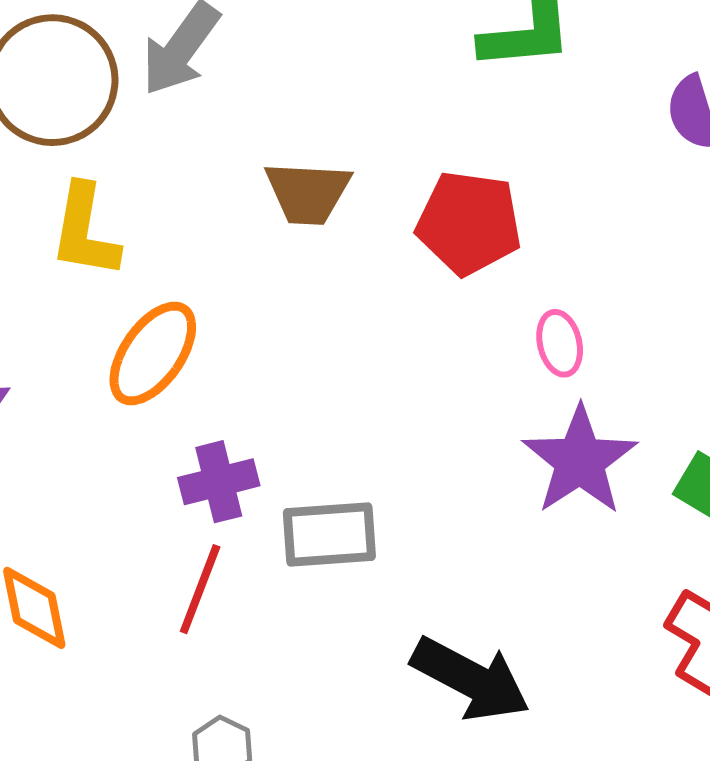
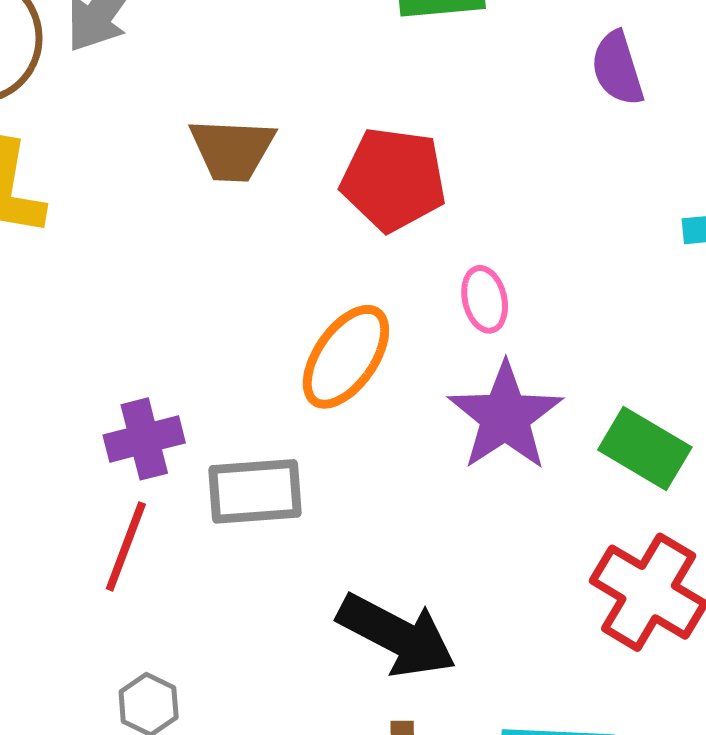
orange ellipse: (153, 353) -> (346, 357), moved

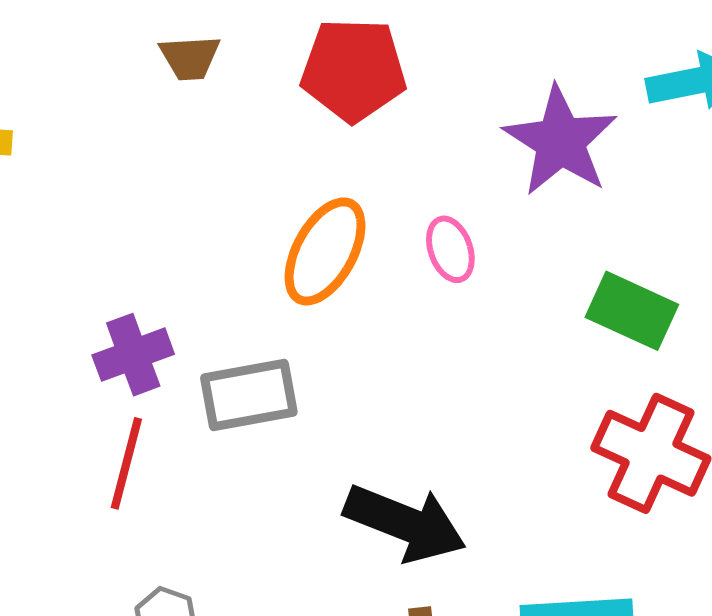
brown trapezoid: (232, 150) -> (190, 58), size x0.7
pink ellipse: (485, 299) -> (450, 249), moved
purple star: (505, 416) -> (560, 141), moved

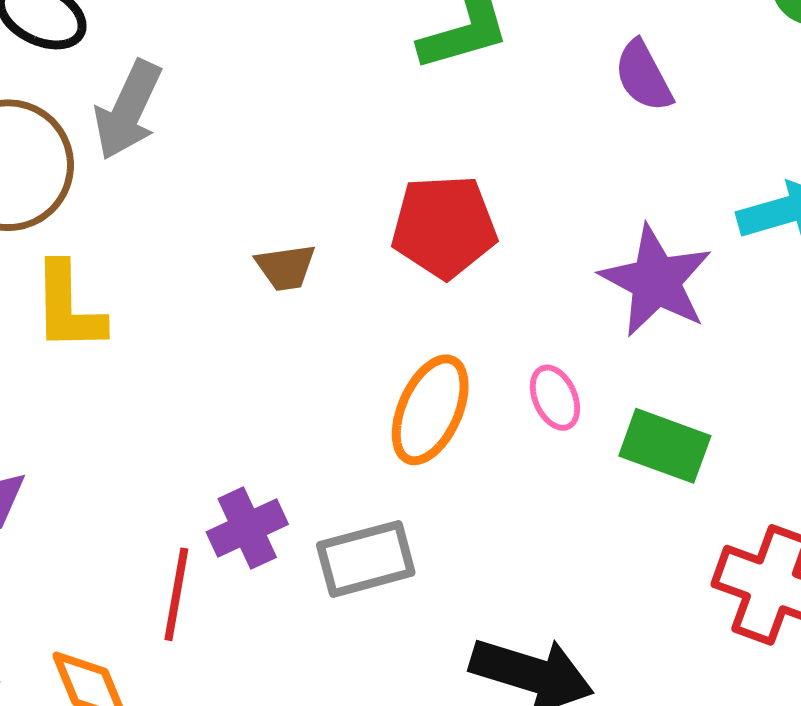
brown trapezoid: (190, 58) -> (286, 267), moved
green rectangle: (632, 311) -> (665, 446), moved
red line: (126, 463) -> (176, 594), moved

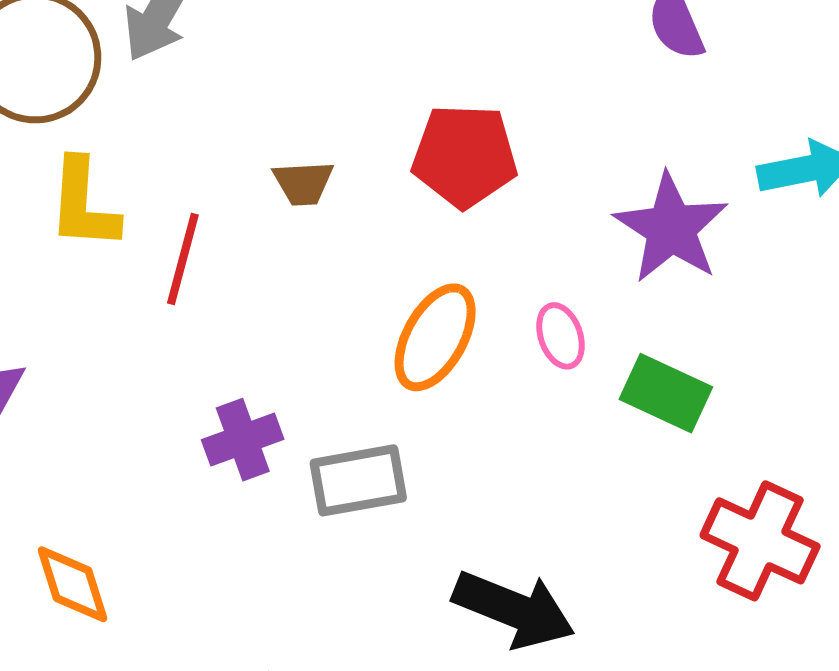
red line: (176, 594) -> (183, 259), moved

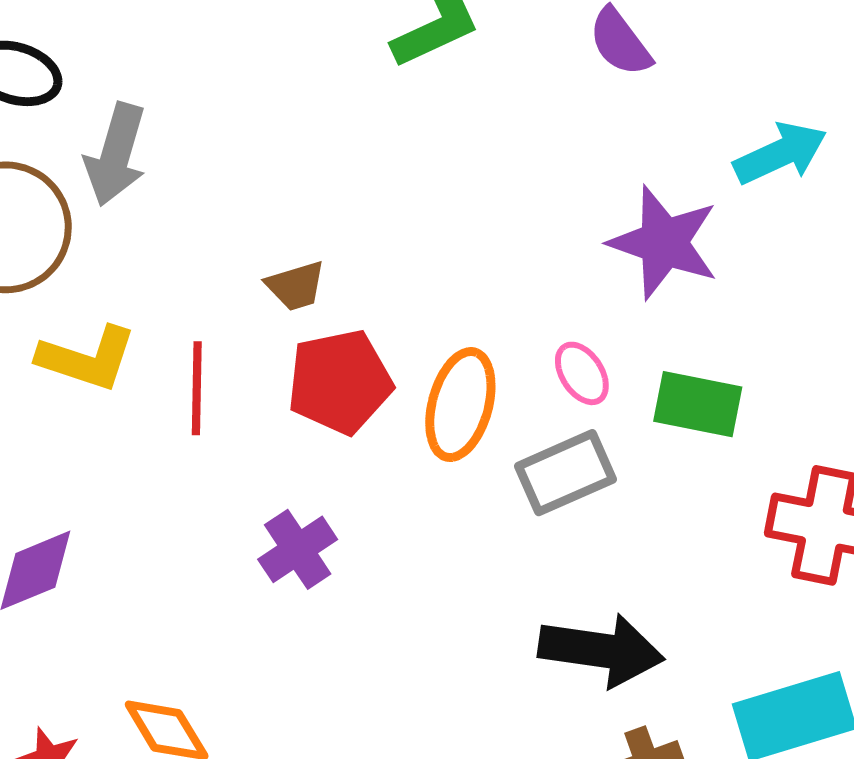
red pentagon: (465, 156) -> (340, 382), moved
yellow L-shape: (83, 204) -> (87, 358), turned -62
gray rectangle: (358, 480) -> (566, 473), moved

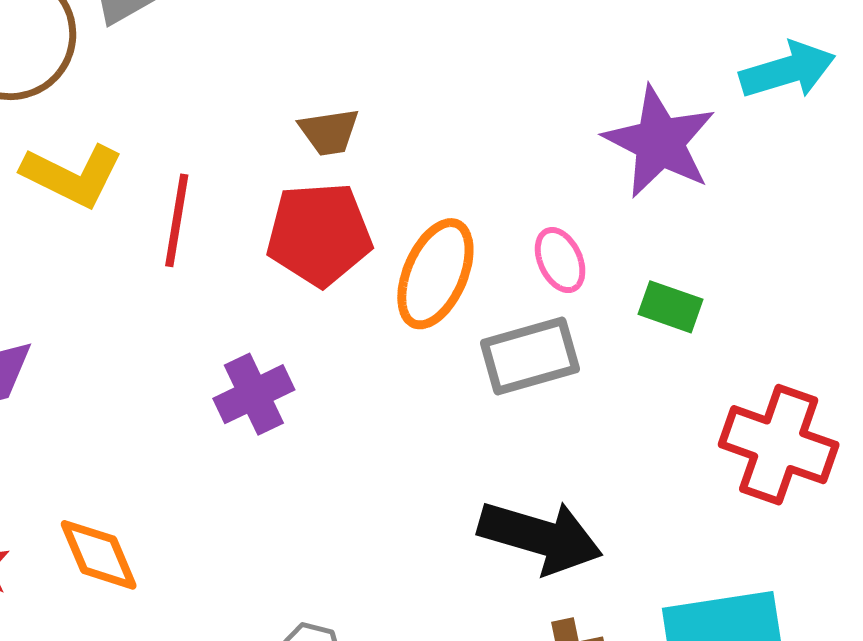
brown trapezoid: (296, 286) -> (329, 132), moved
green rectangle: (698, 404) -> (670, 307), size x0.7

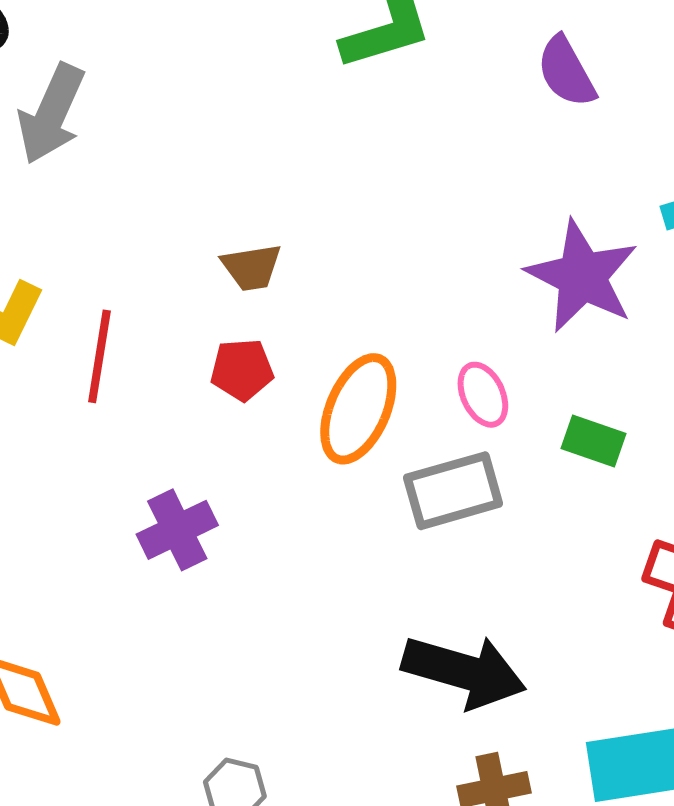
red pentagon: (319, 234) -> (242, 370), size x0.6

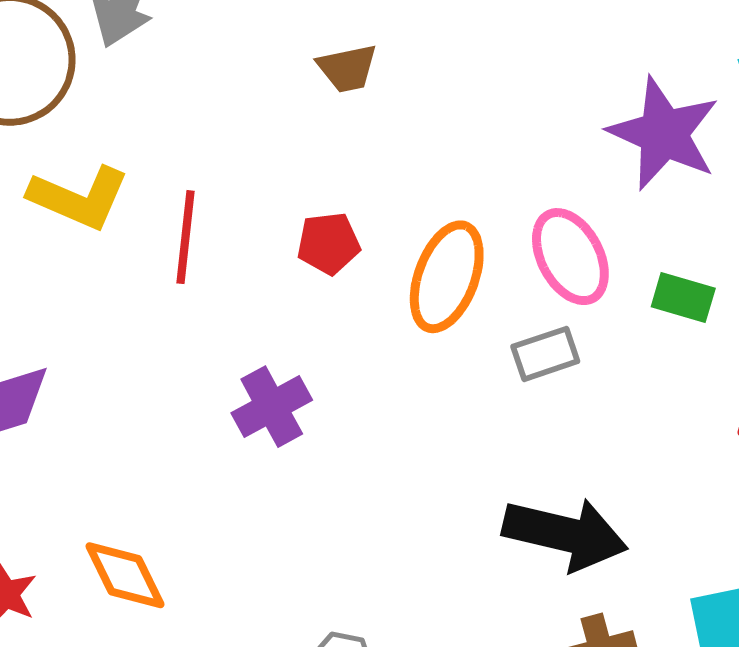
brown trapezoid: (252, 267) -> (347, 68), moved
pink ellipse: (483, 395) -> (570, 257), size x1.5
gray rectangle: (453, 491) -> (545, 354), size x0.7

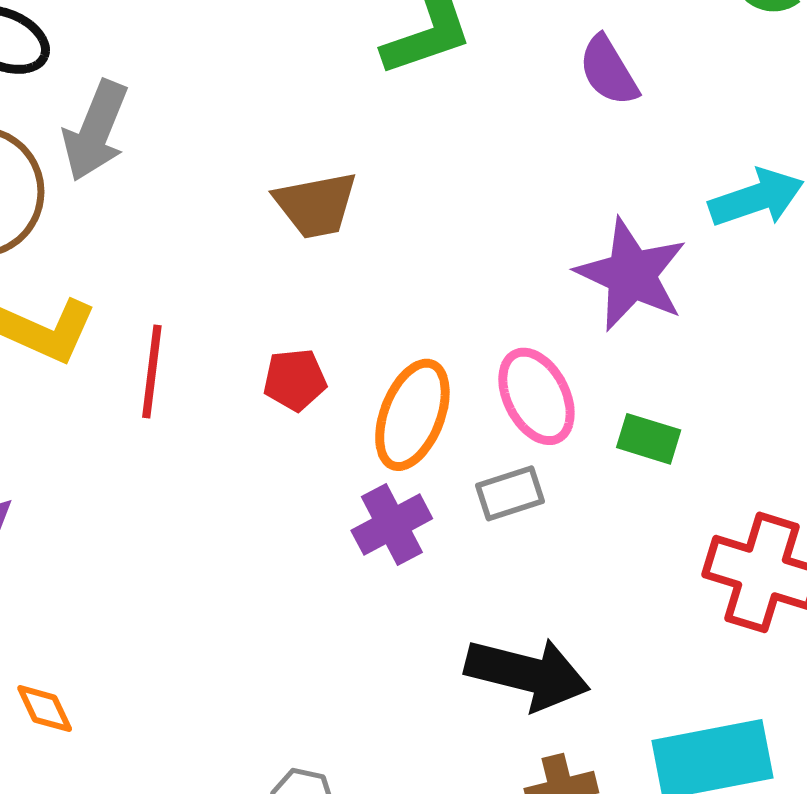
brown trapezoid: (347, 68) -> (316, 205), size x1.4
purple cross: (272, 407) -> (392, 525), moved
orange diamond: (125, 575) -> (45, 709), moved, size x0.7

